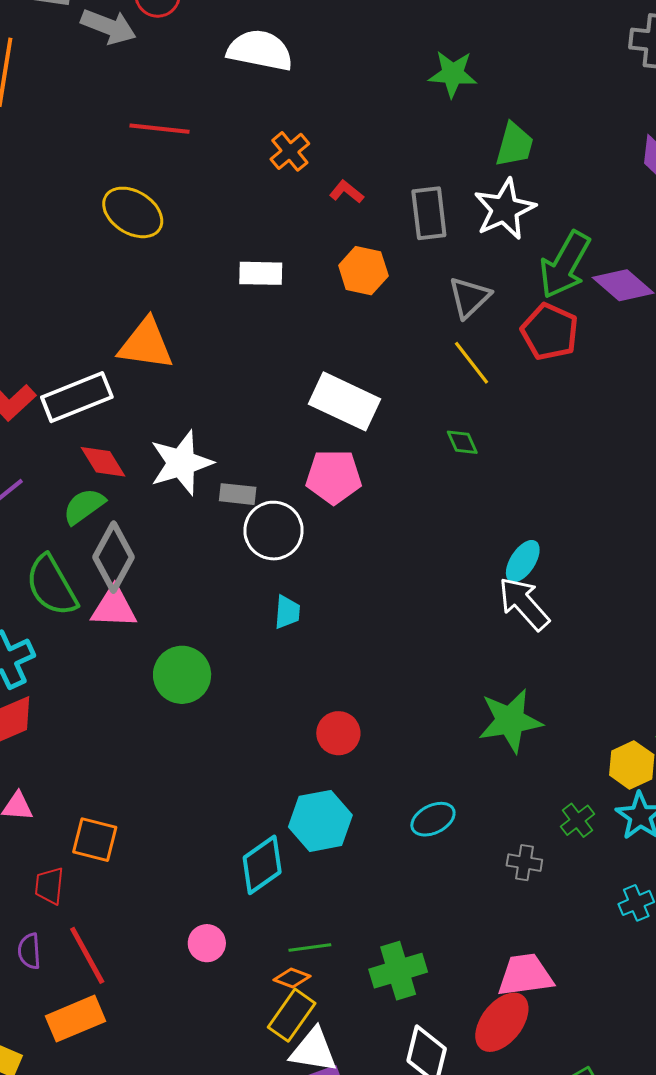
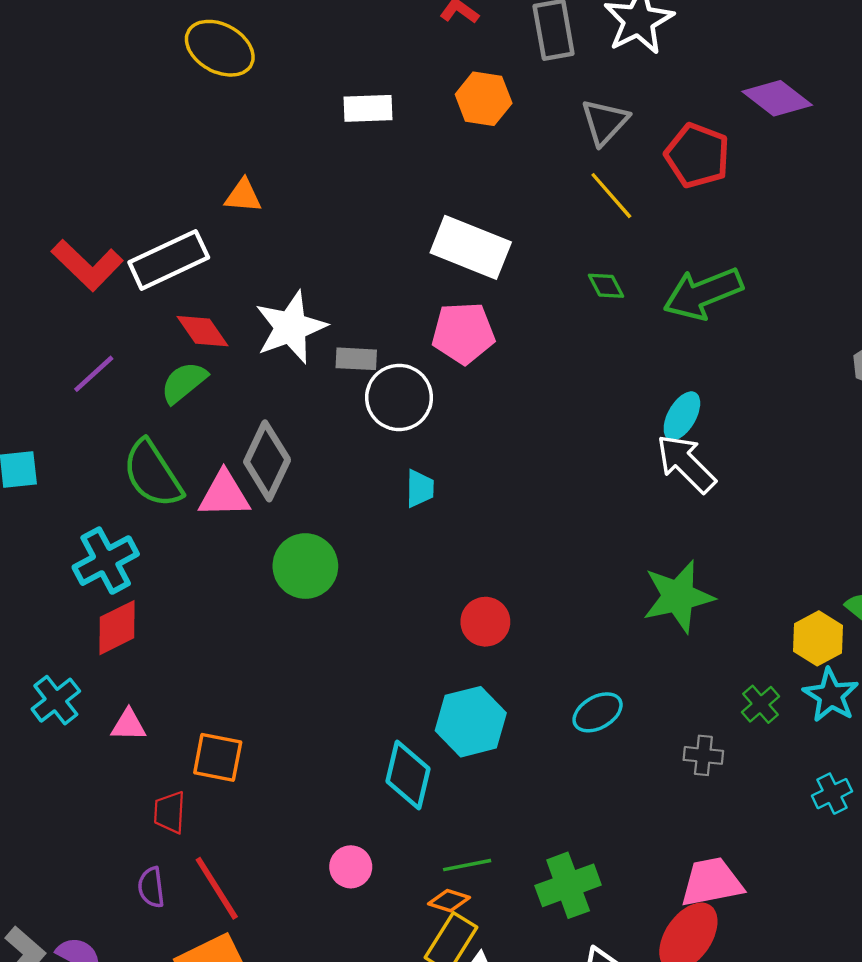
green arrow: (565, 265) -> (703, 293), moved, turned 42
orange triangle: (146, 344) -> (243, 196), size x0.6
gray diamond: (113, 557) -> (267, 461), moved
cyan diamond: (262, 865) -> (408, 775), turned -38

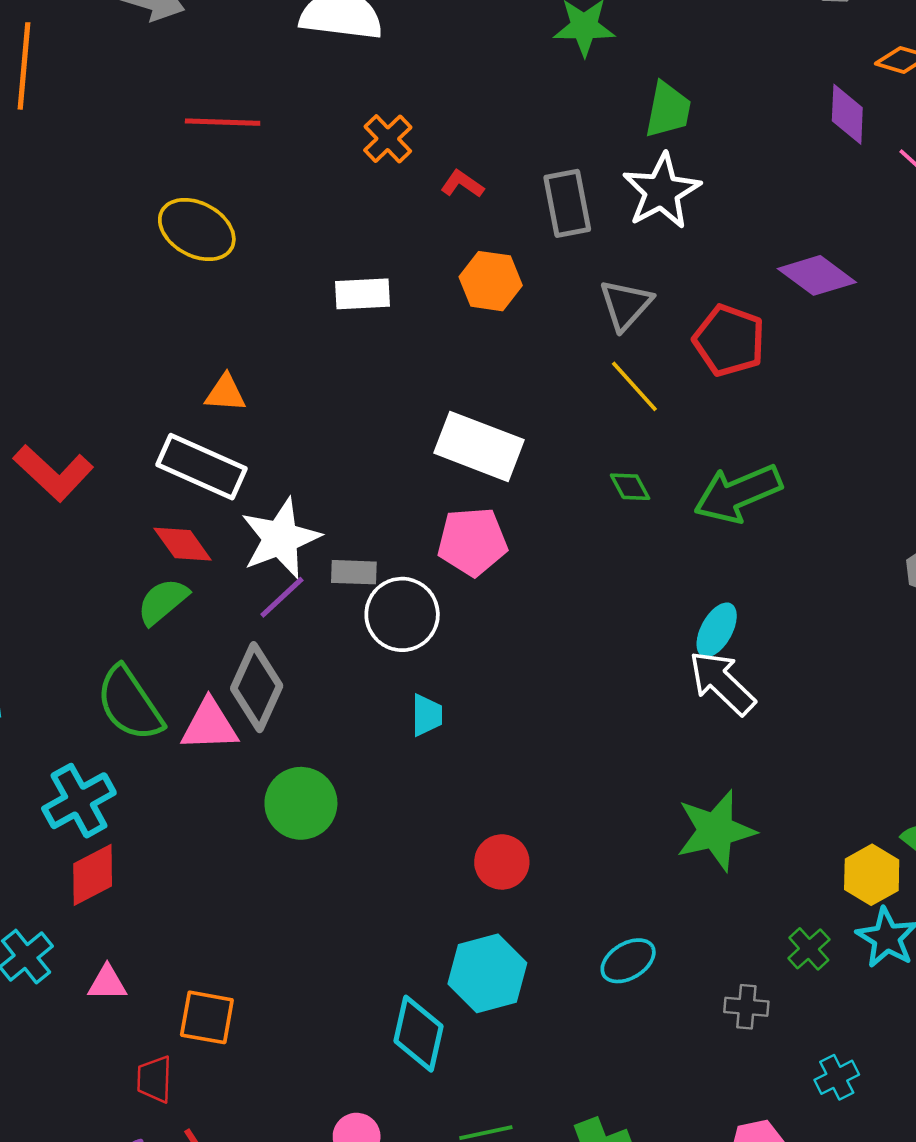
white rectangle: (169, 260) -> (201, 467), moved, turned 50
purple line: (94, 374) -> (282, 597), moved
cyan cross: (832, 794) -> (837, 1077), moved

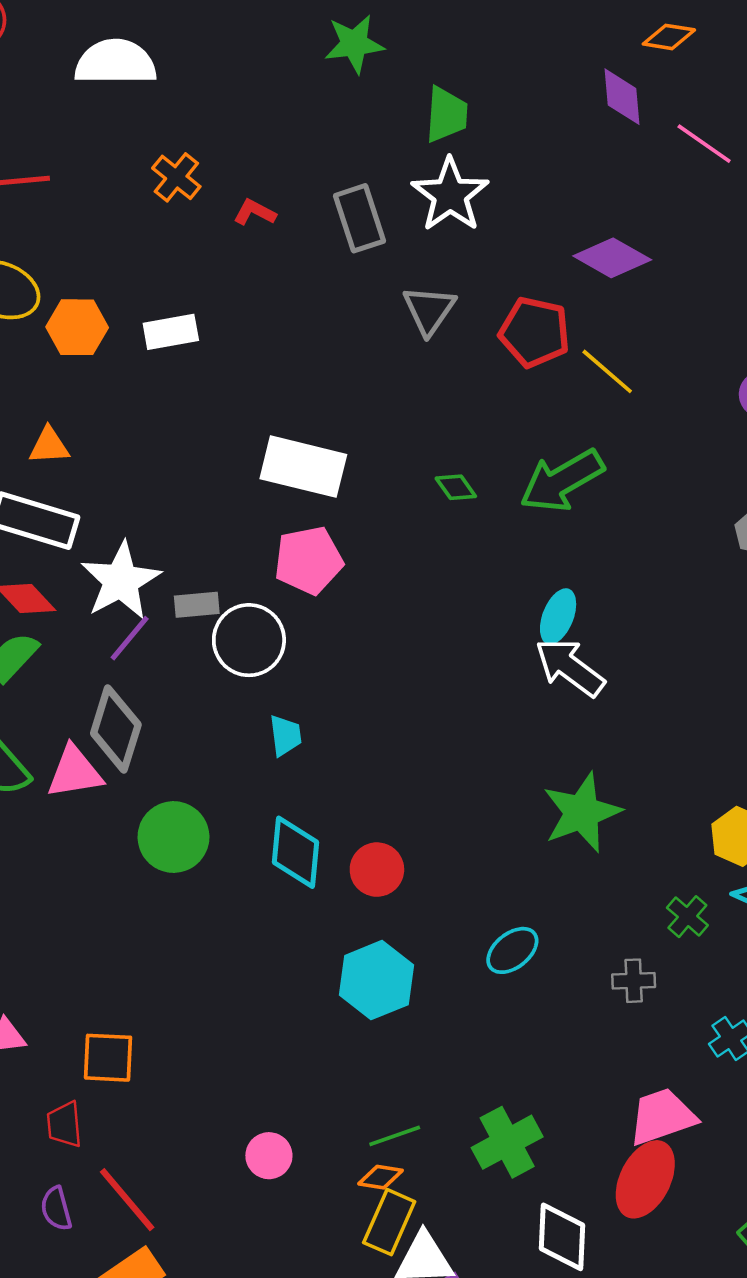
orange hexagon: (491, 281) -> (77, 327), moved
yellow line: (634, 386) -> (607, 371), moved
cyan diamond: (419, 1034) -> (296, 852), moved

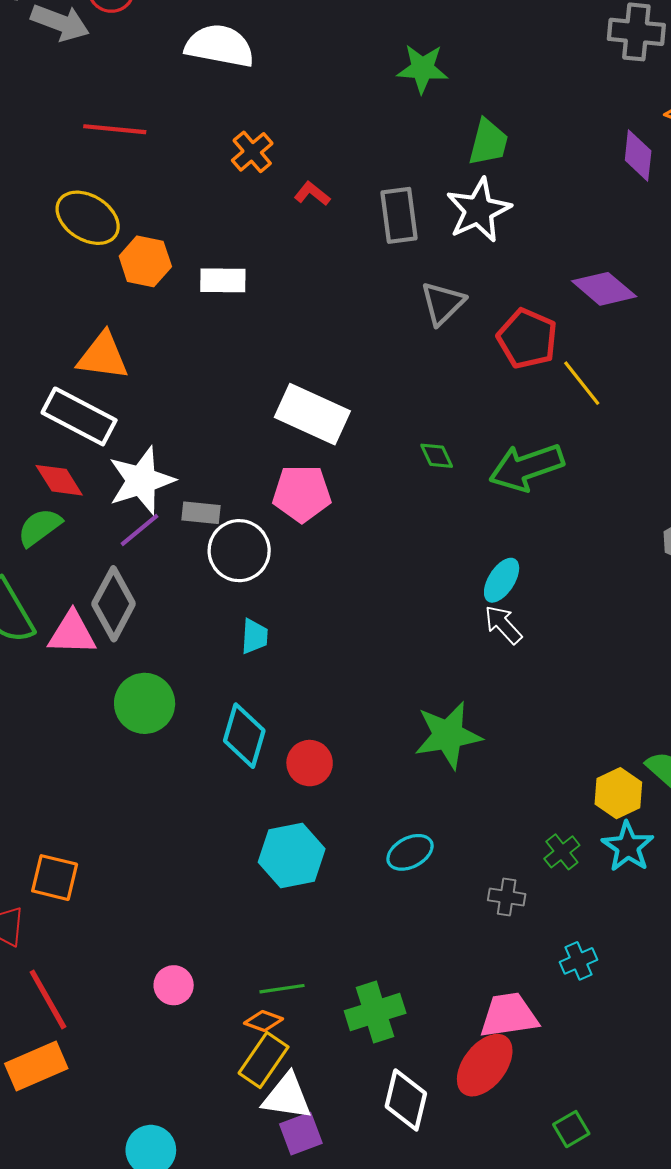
orange triangle: (49, 446) -> (103, 356), size x1.5
white arrow: (570, 667) -> (503, 625), size x0.7
green star: (582, 813) -> (448, 735), moved

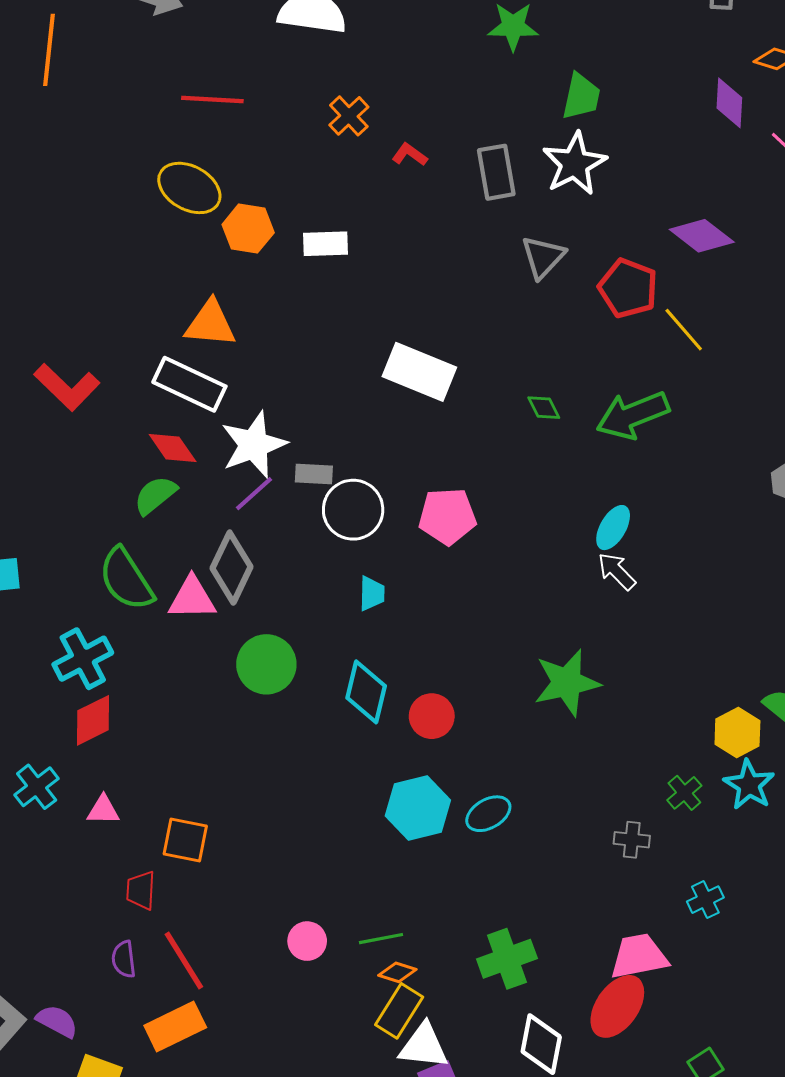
pink pentagon: (302, 493) -> (447, 516), moved
cyan ellipse: (410, 852) -> (488, 814), moved
green line: (282, 989) -> (381, 939), moved

